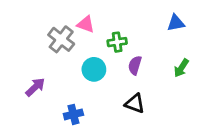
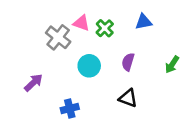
blue triangle: (176, 23) -> (144, 22), moved
green cross: (117, 42) -> (105, 28), moved, turned -36

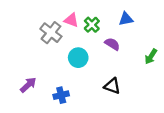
purple semicircle: (128, 62) -> (112, 44), moved, turned 105
purple arrow: (33, 83) -> (28, 85), moved

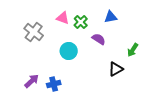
gray cross: (51, 33) -> (34, 32), moved
purple arrow: (28, 85) -> (32, 81), moved
black triangle: (112, 86) -> (116, 69), moved, turned -49

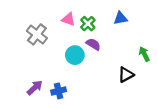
purple semicircle: (99, 39) -> (93, 44), moved
green arrow: (133, 50) -> (144, 54), turned 120

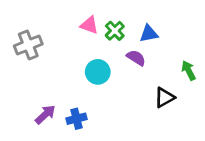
blue triangle: (120, 18) -> (149, 34), moved
gray cross: (37, 34) -> (28, 45), moved, turned 30
purple semicircle: (93, 44) -> (136, 58), moved

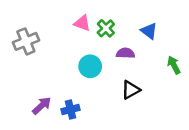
blue triangle: (149, 34) -> (149, 31), moved, turned 48
purple semicircle: (136, 58) -> (125, 53), turned -30
black triangle: (164, 97) -> (131, 90), moved

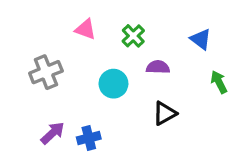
pink triangle: (82, 23) -> (85, 29), moved
blue triangle: (149, 31) -> (201, 39), moved
gray cross: (26, 41) -> (46, 72), moved

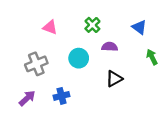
pink triangle: (85, 29) -> (50, 27), moved
gray cross: (46, 72) -> (36, 64), moved
purple arrow: (53, 133) -> (27, 98), moved

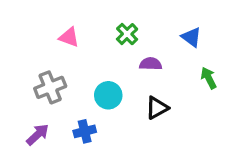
cyan circle: (79, 58) -> (108, 95), moved

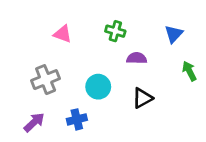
green cross: (127, 34) -> (115, 31), turned -30
blue triangle: (191, 37) -> (174, 34), turned 36

